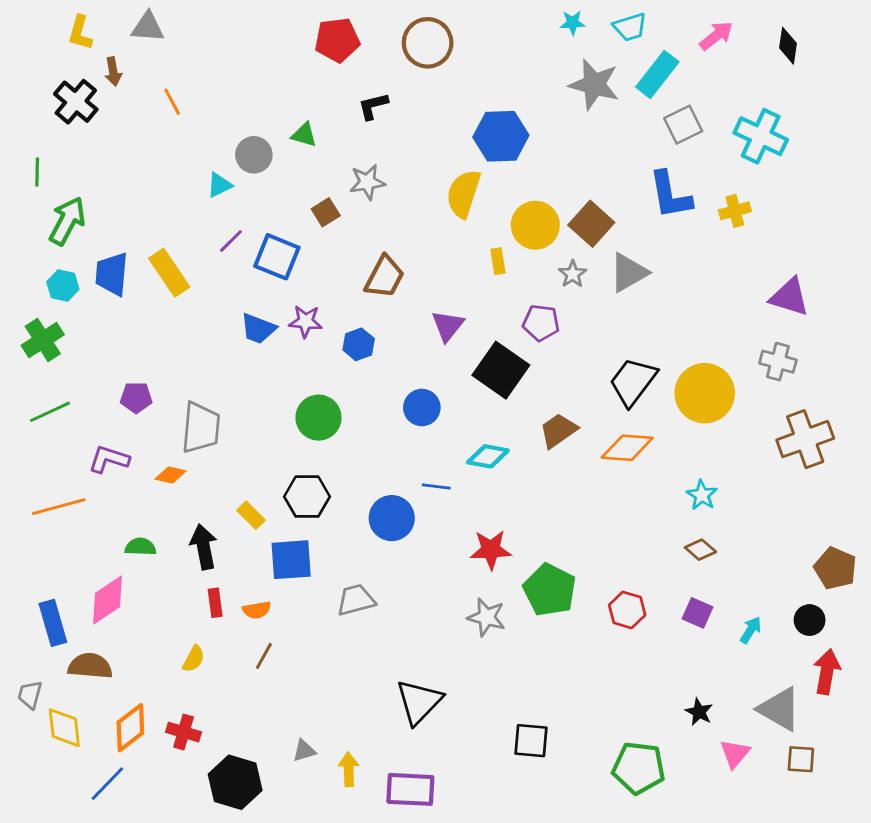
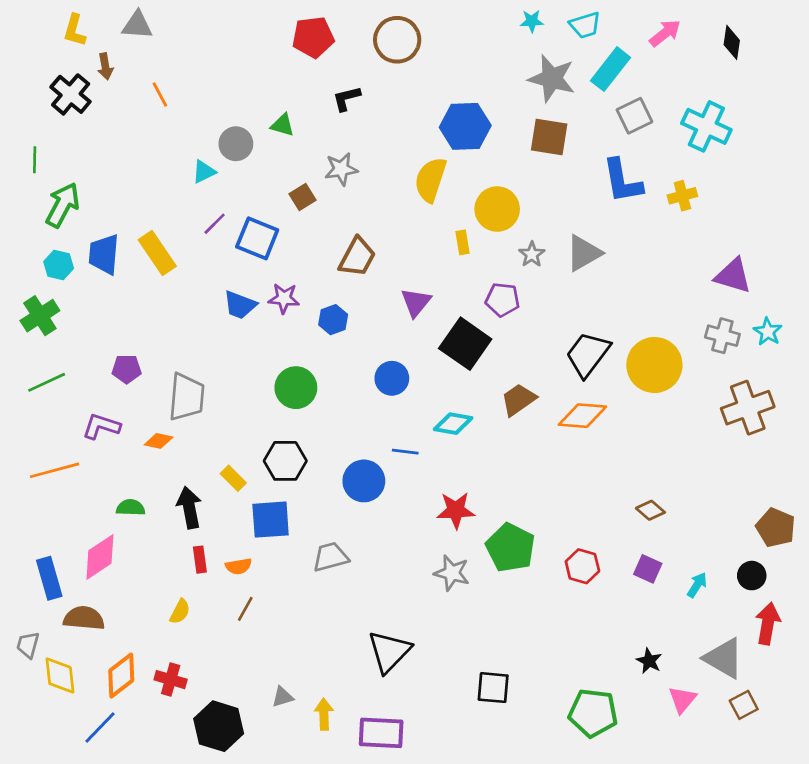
brown square: (591, 224) -> (549, 137), moved, turned -33
cyan star: (702, 495) -> (768, 332), moved
brown square: (801, 759) -> (744, 705), turned -32

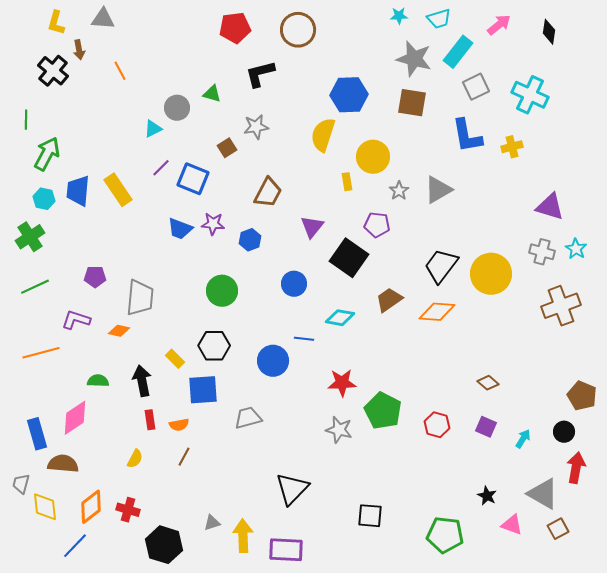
black L-shape: (347, 98) -> (260, 74), size x1.4
pink triangle: (682, 700) -> (512, 525), turned -50
yellow arrow: (324, 714) -> (243, 536), size x1.4

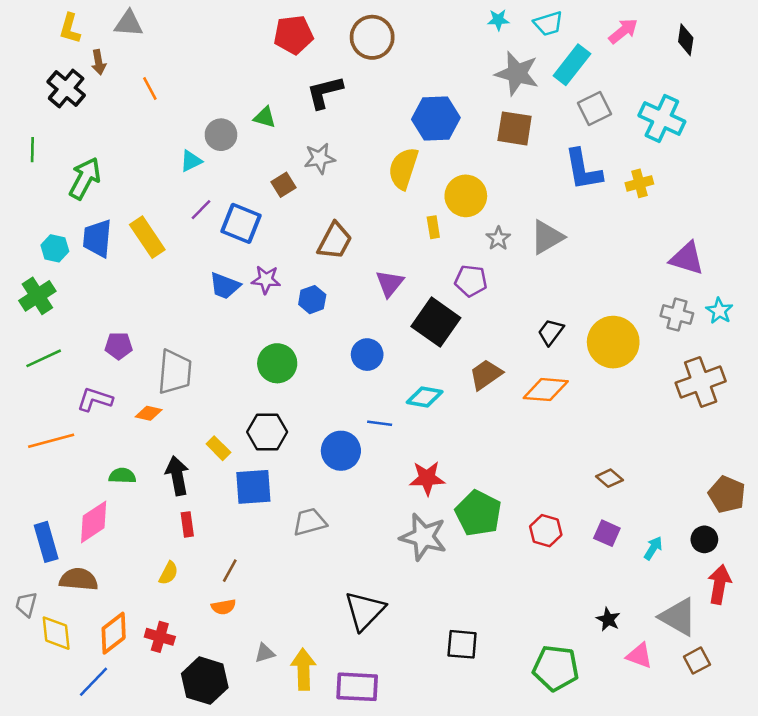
green arrow: (47, 154) -> (85, 178), moved
black trapezoid: (441, 266) -> (551, 332), size x0.6
orange semicircle: (179, 425) -> (223, 607), moved
gray star: (339, 430) -> (423, 537), size x1.4

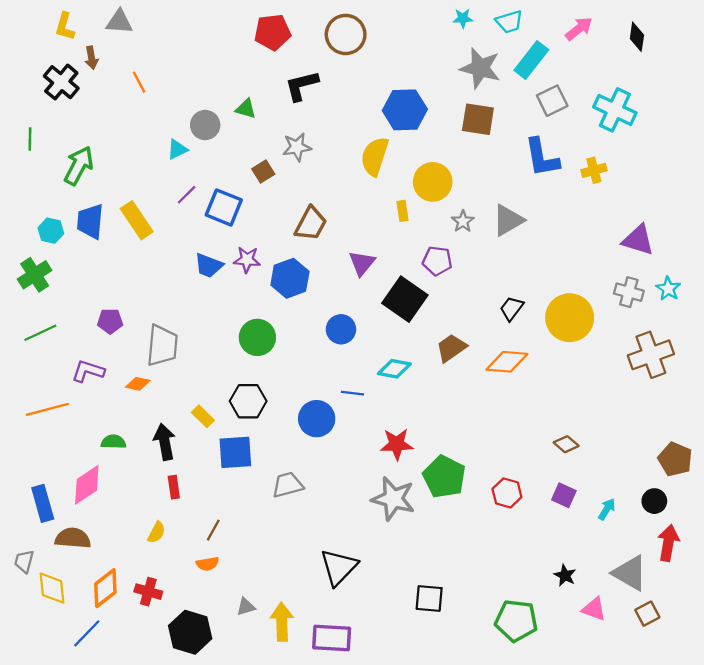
blue hexagon: (312, 300) -> (290, 278), size x1.5

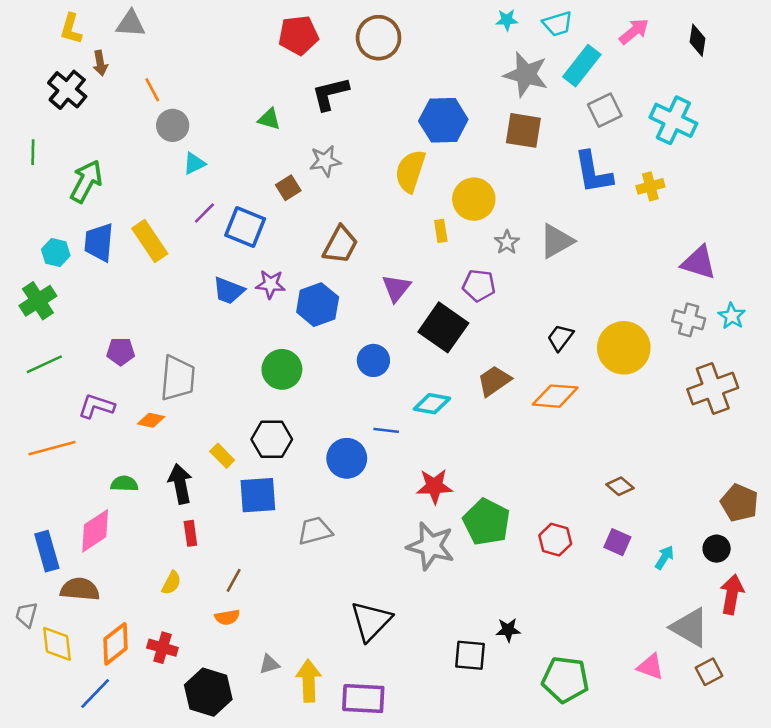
gray circle: (205, 125) -> (173, 125), moved
black star: (565, 575) -> (508, 630), moved, turned -30

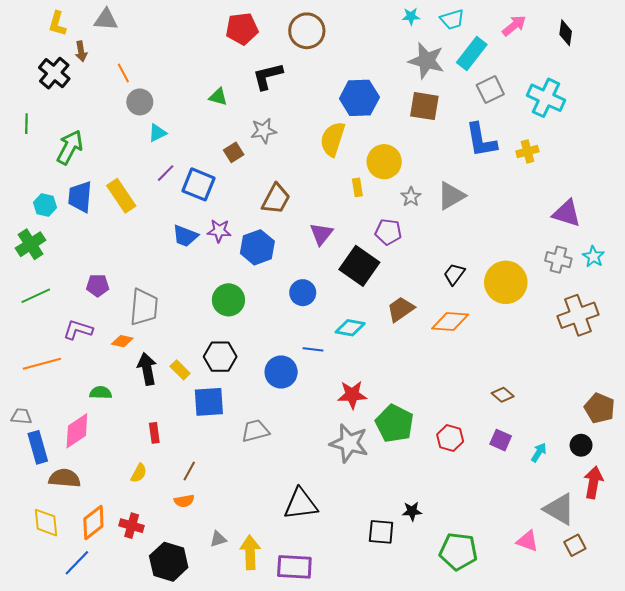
black arrow: (180, 484) -> (147, 369), moved
gray trapezoid: (26, 615) -> (21, 416), moved, turned 80
black triangle: (371, 621) -> (301, 504), turned 39

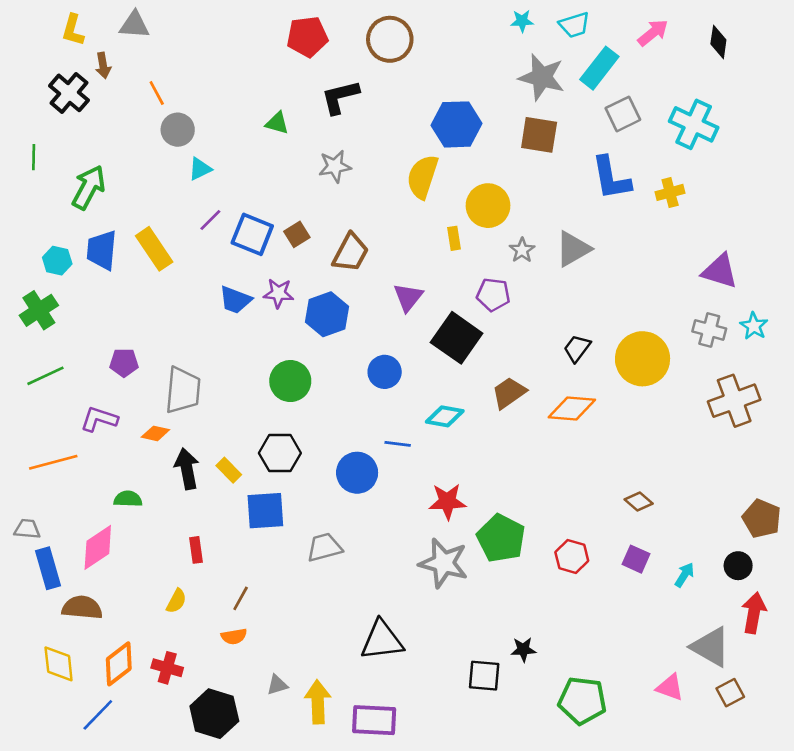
brown square: (234, 152) -> (297, 234), moved

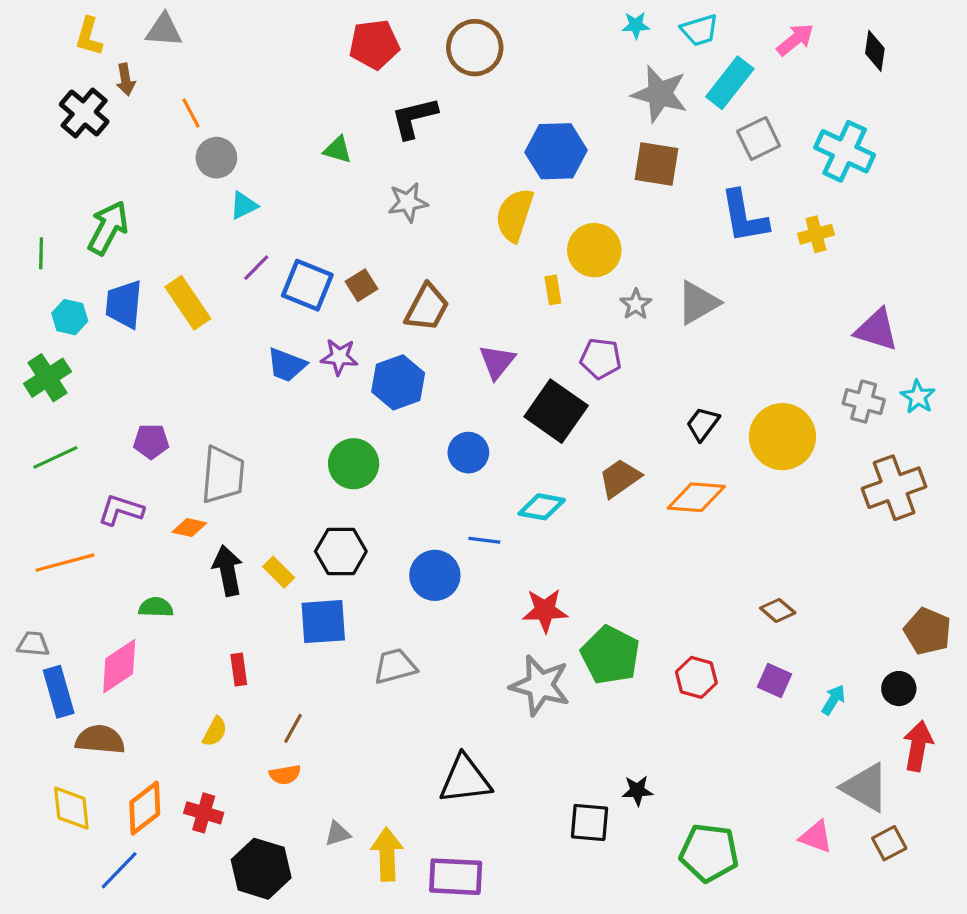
green line: (34, 157) -> (41, 253), moved

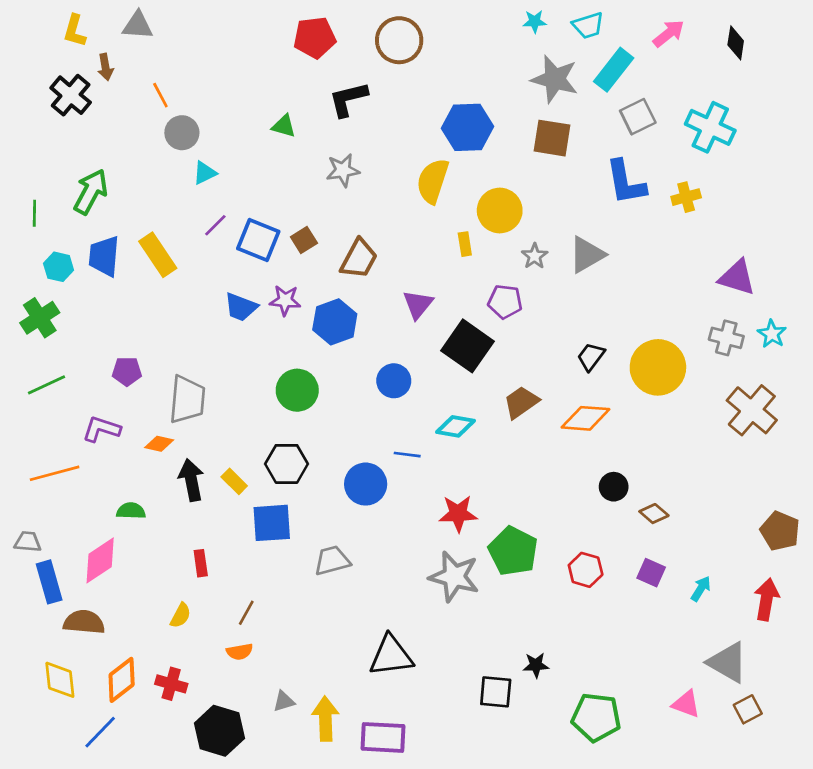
brown cross: (894, 488) -> (752, 410), turned -30
black circle: (899, 689) -> (614, 487), moved
red arrow: (918, 746) -> (767, 599), moved

